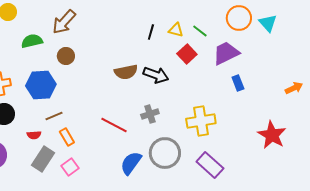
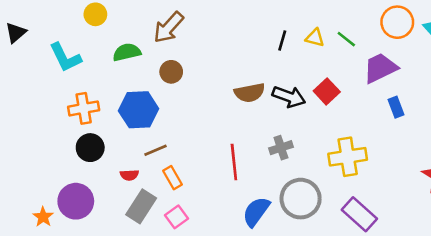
red square: (187, 54) -> (327, 91), moved
red line: (114, 125) -> (234, 162), turned 56

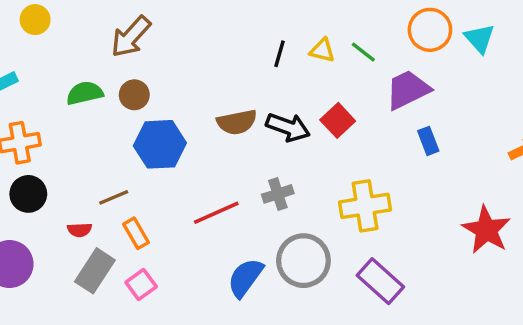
green semicircle: (127, 52) -> (85, 93), moved
blue hexagon: (139, 110) -> (160, 144), moved
red line: (234, 162) -> (216, 213), turned 72

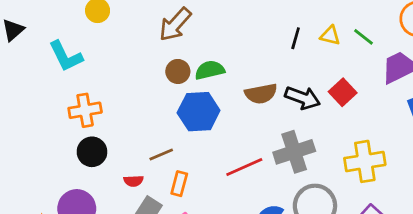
green semicircle: (85, 93) -> (210, 70), moved
gray cross: (278, 194) -> (294, 152), size x1.6
orange rectangle: (136, 233) -> (179, 184), turned 45

